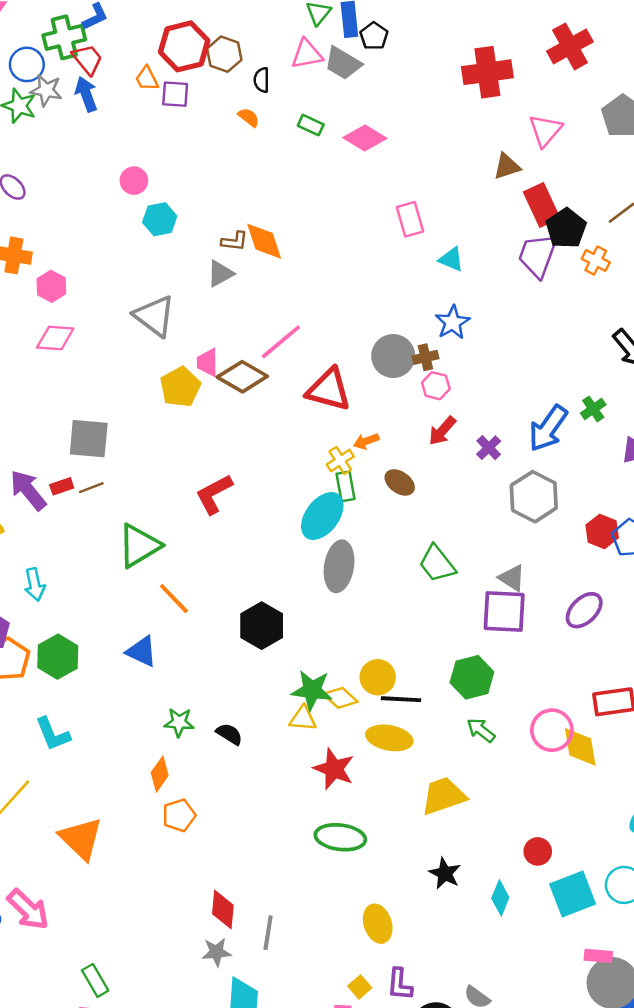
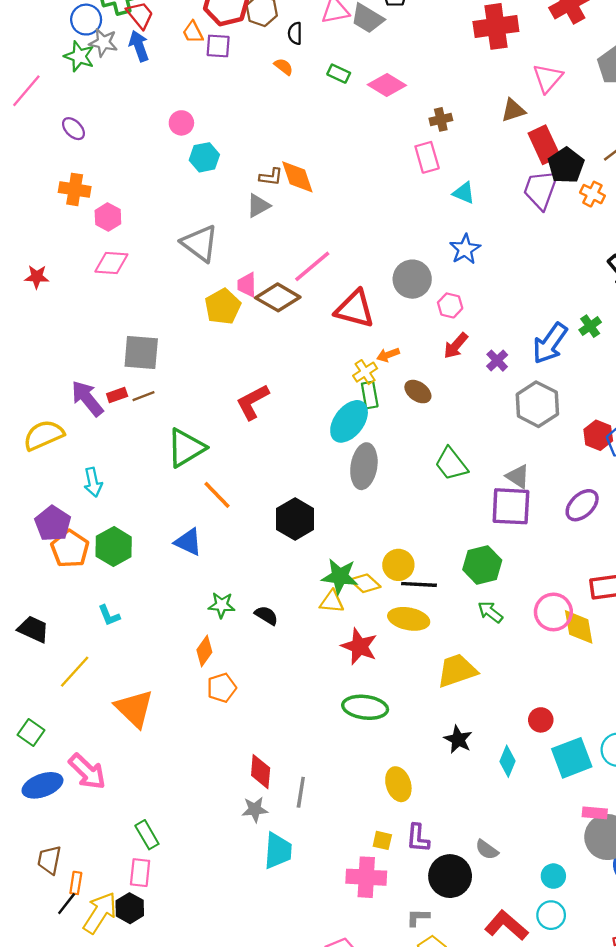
brown cross: (425, 357) -> (441, 119), moved
cyan L-shape: (53, 734) -> (109, 615), size x0.7
yellow square: (360, 987) -> (382, 840), turned -36

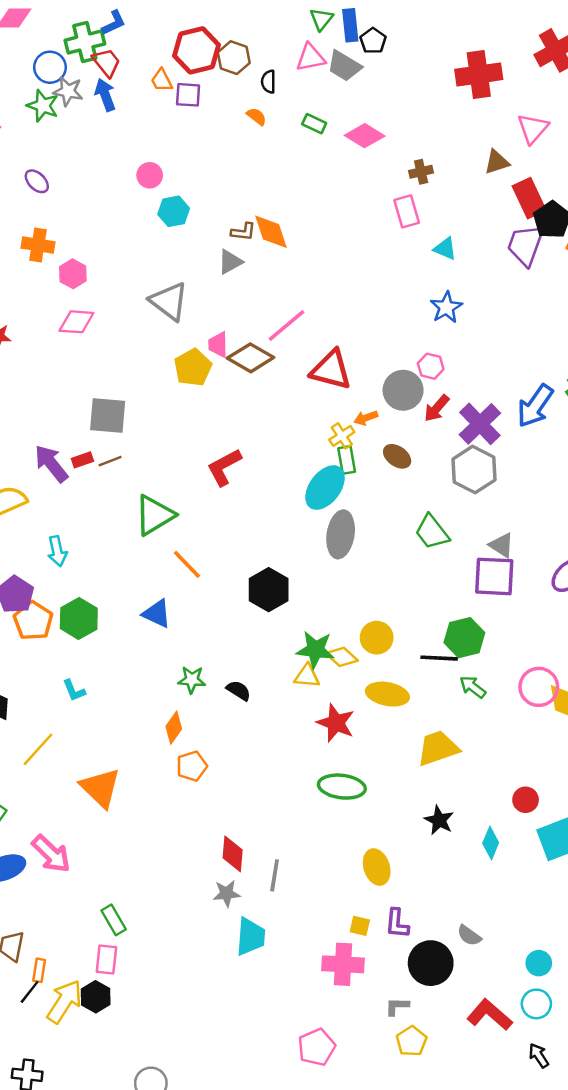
gray circle: (412, 279) -> (403, 390), moved
purple cross: (497, 361) -> (480, 424), size x1.8
gray hexagon: (537, 404) -> (474, 470), moved
black line: (419, 584) -> (439, 658), moved

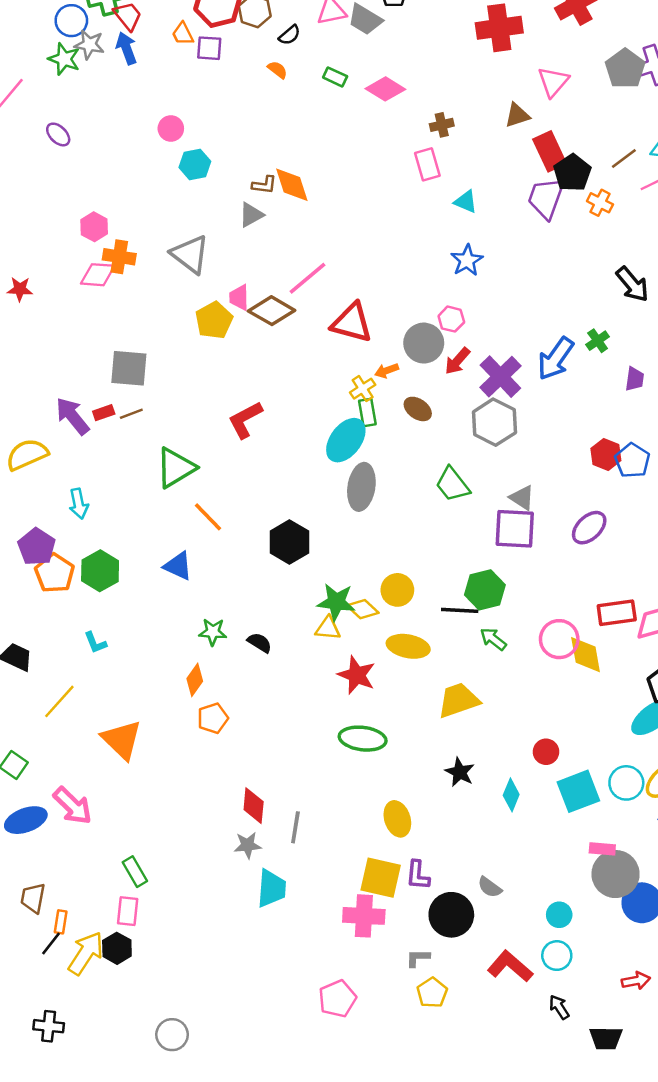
black semicircle: (269, 82) -> (289, 35), turned -130
orange cross: (38, 245) -> (119, 257), moved
yellow square: (360, 926) -> (381, 878), size x2.0

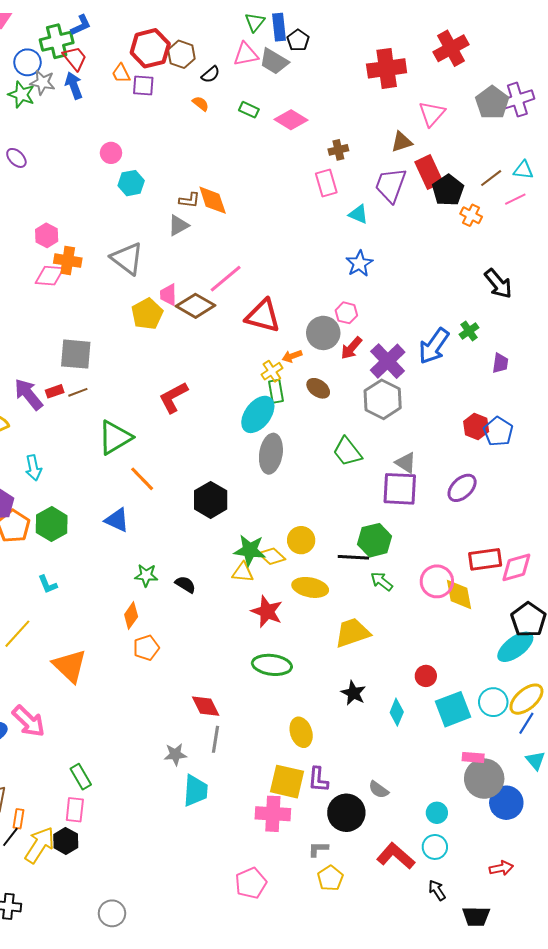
purple trapezoid: (546, 198) -> (391, 185), moved
red diamond: (254, 806) -> (206, 706), moved, turned -32

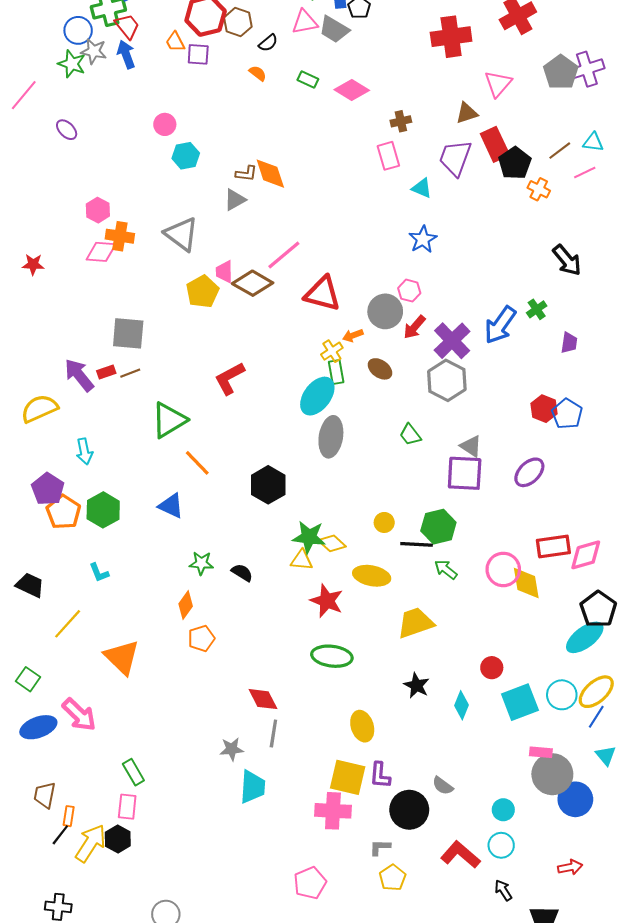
green trapezoid: (347, 452) -> (410, 435), size x0.7
yellow circle: (301, 540) -> (384, 522), moved, size x0.7

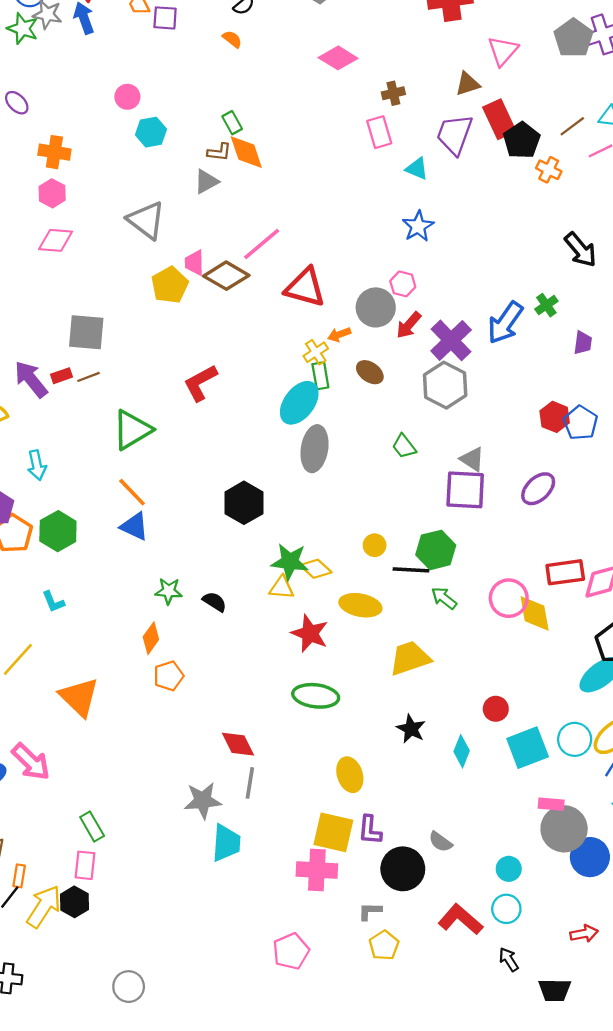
green rectangle: (308, 80) -> (232, 123), moved, turned 36
orange cross: (120, 236) -> (54, 152), moved
orange line: (197, 463) -> (132, 492), moved
gray star: (232, 749) -> (203, 801), size x1.4

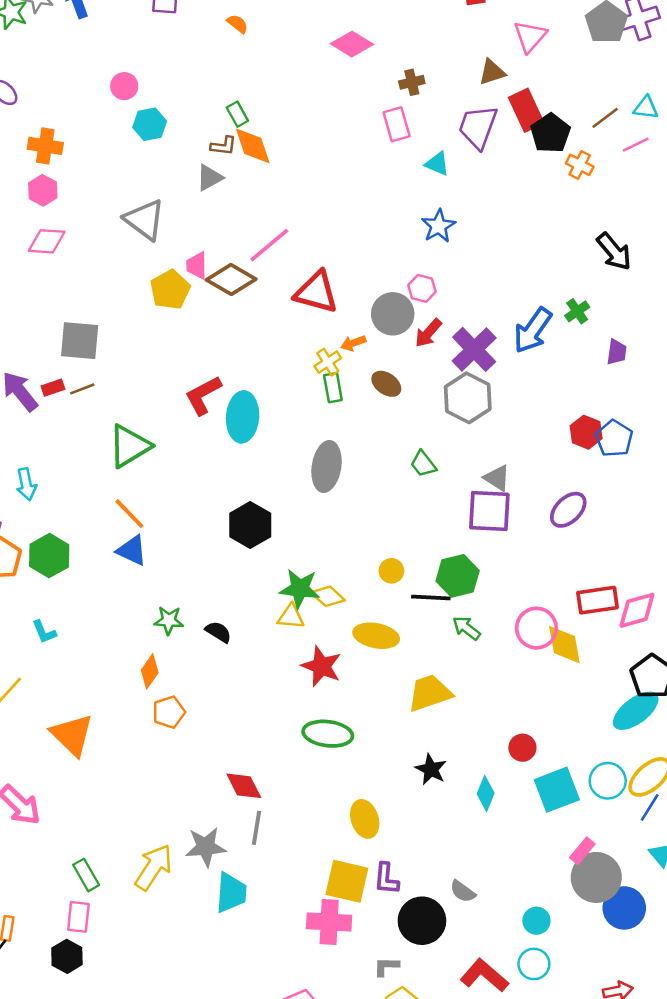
cyan ellipse: (299, 403) -> (243, 417), moved, turned -33
pink rectangle: (551, 804) -> (582, 851), turned -55
yellow arrow: (44, 907) -> (153, 867), moved

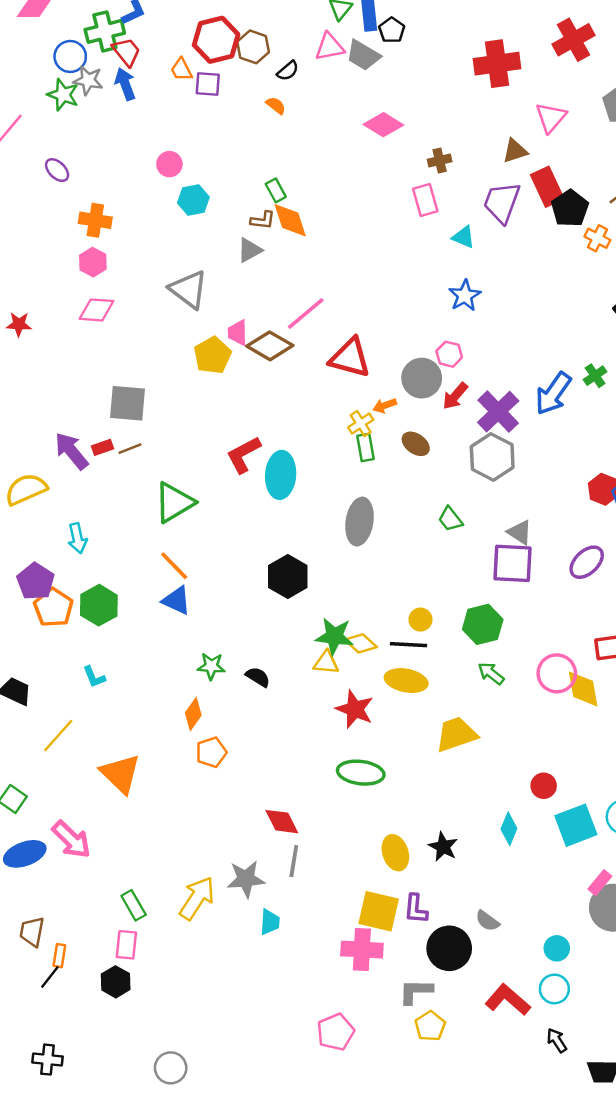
black line: (431, 598) -> (409, 645), moved
black star: (431, 769) -> (443, 847), moved
cyan trapezoid: (231, 893) -> (270, 922), size x0.7
gray L-shape: (386, 967) -> (416, 991), size x1.4

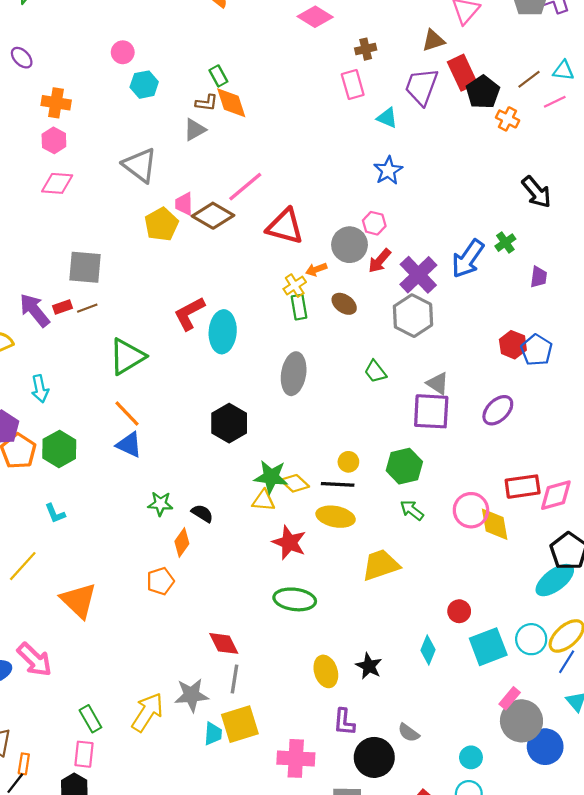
orange diamond: (193, 714) -> (182, 542), moved
yellow square: (379, 911) -> (240, 724), moved, turned -30

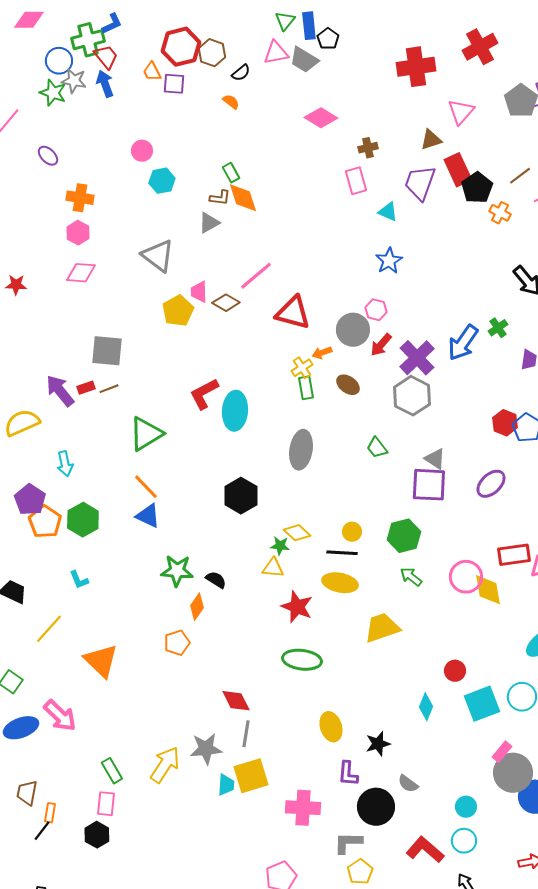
brown diamond: (213, 216) -> (226, 303), size x0.7
green star: (271, 477) -> (280, 546), size x0.6
yellow diamond: (295, 483) -> (297, 533), moved
green star: (160, 504) -> (177, 571), size x1.4
black star: (369, 666) -> (378, 744), moved, turned 30

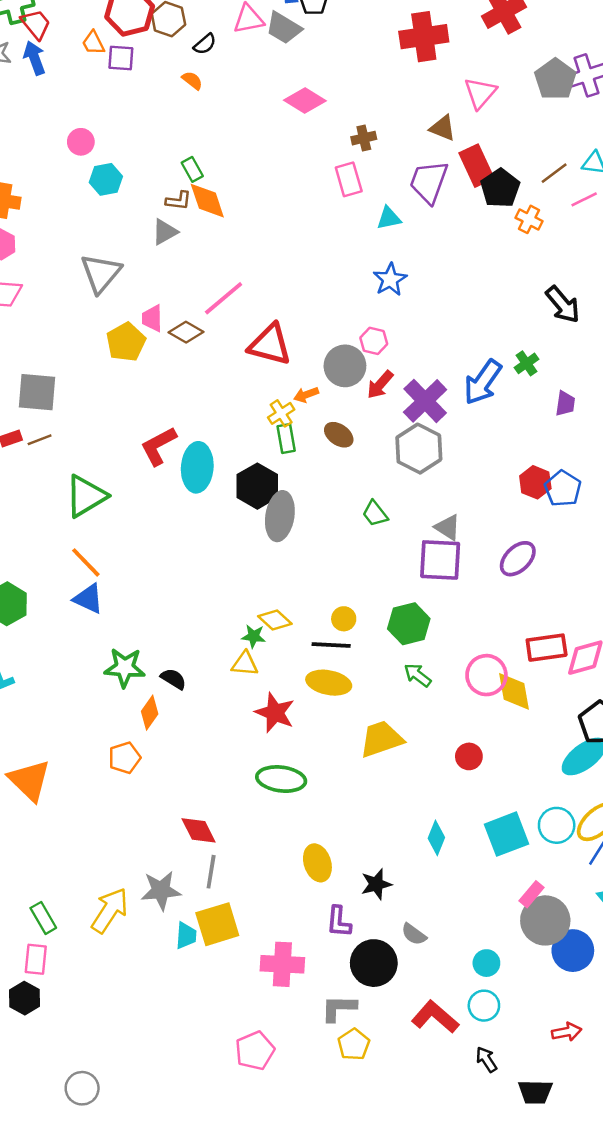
brown triangle: (431, 140) -> (443, 128), turned 40
cyan triangle: (388, 212) -> (389, 218), turned -35
gray triangle: (158, 256) -> (101, 273), turned 33
black hexagon: (241, 496) -> (257, 486), moved
red circle: (455, 671) -> (469, 756), moved

